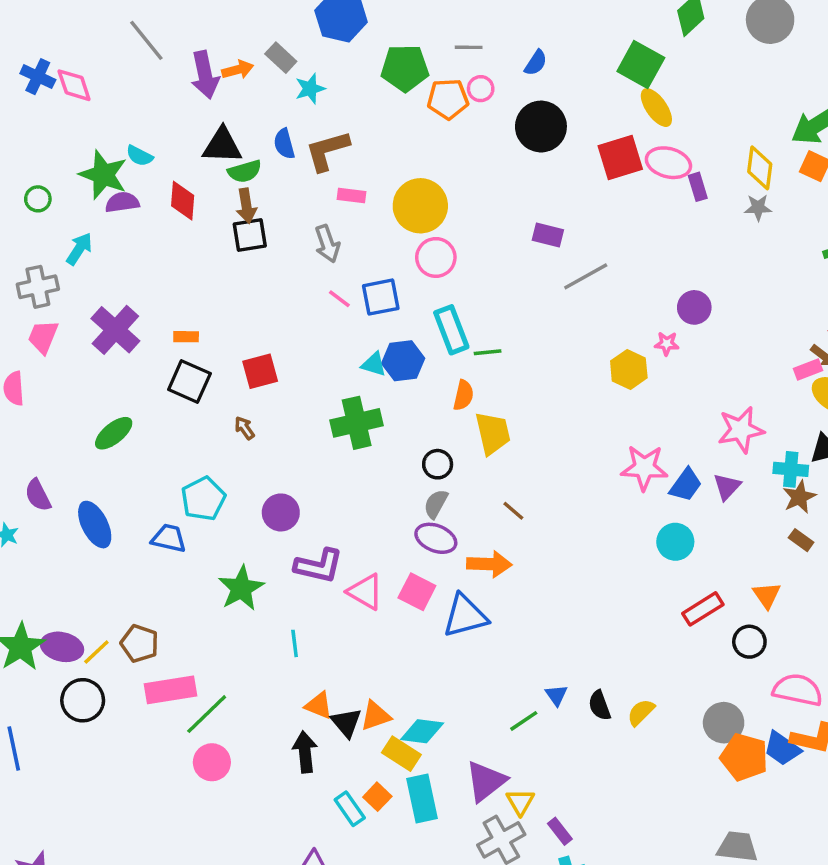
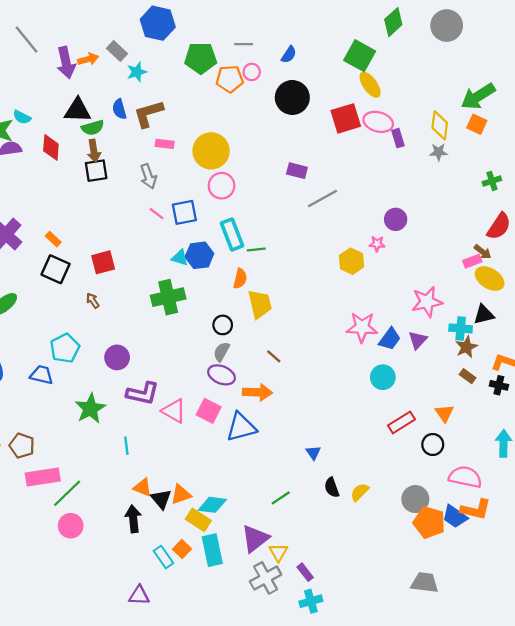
orange rectangle: (186, 337) -> (53, 239), turned 42
blue triangle: (556, 695) -> (313, 453), moved

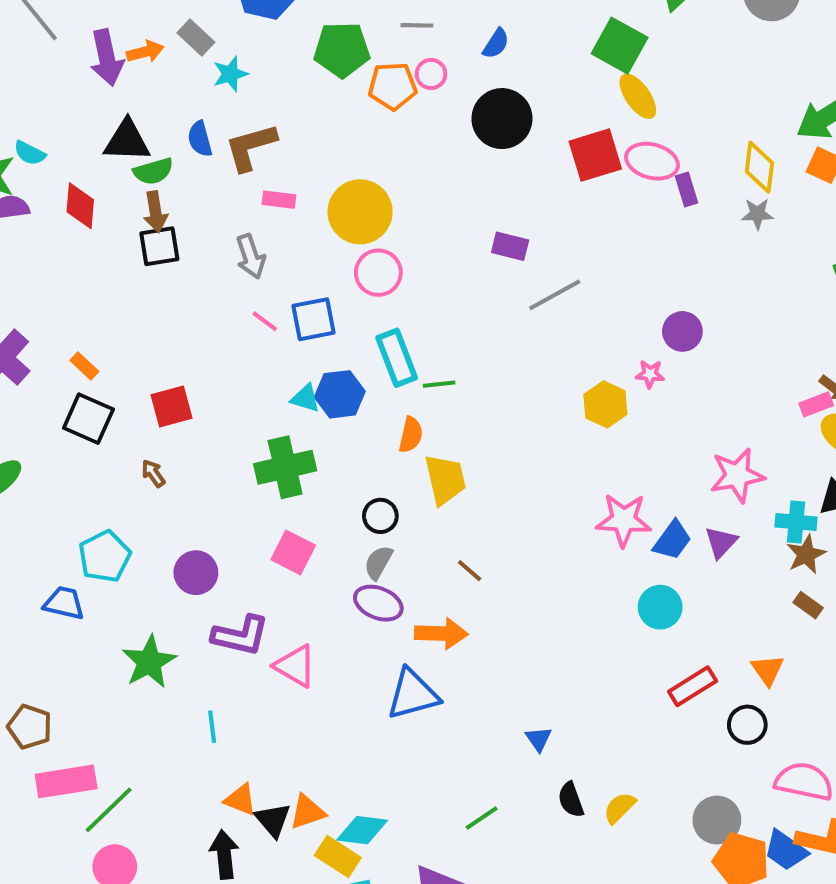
pink square: (209, 411) -> (293, 552), moved

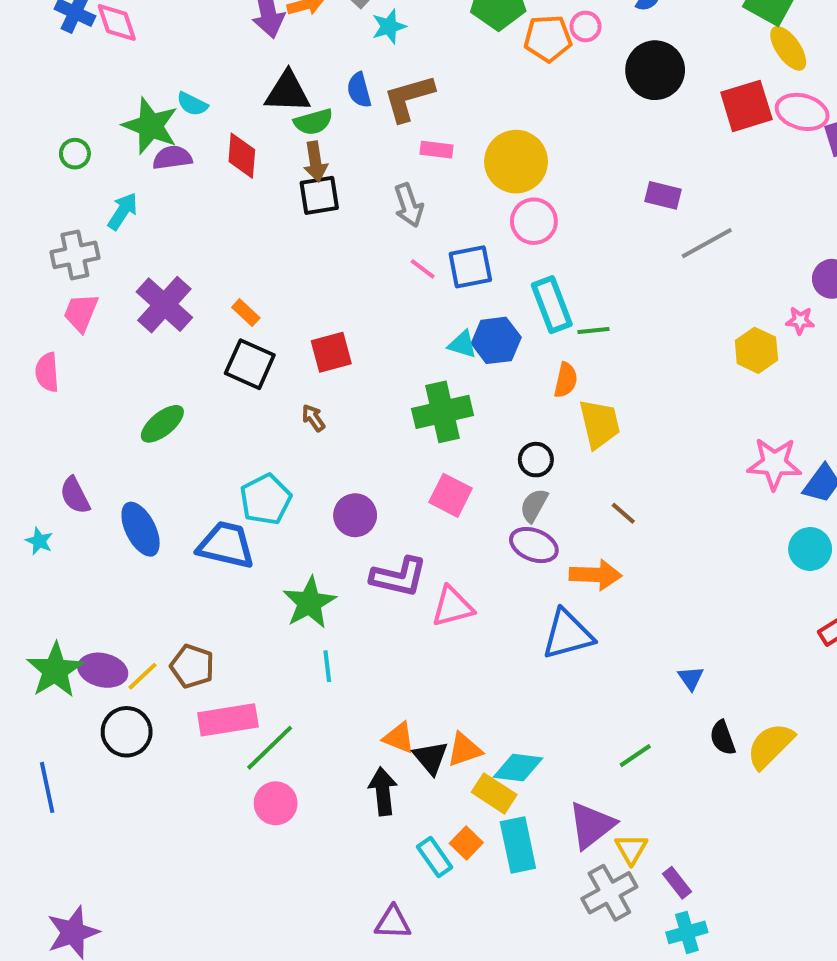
blue trapezoid: (64, 603) -> (226, 545), size x1.4
pink triangle: (295, 666) -> (452, 607), turned -45
cyan line: (212, 727) -> (327, 666), moved
yellow semicircle: (620, 808) -> (770, 746), size x1.5

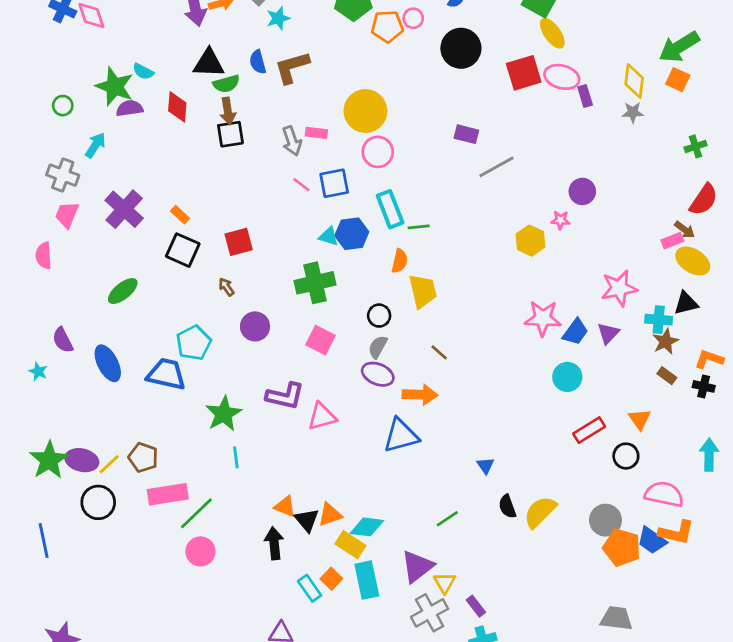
pink rectangle: (437, 150) -> (316, 133), moved
gray cross: (75, 255) -> (63, 175), turned 32
purple circle: (355, 515) -> (255, 326), moved

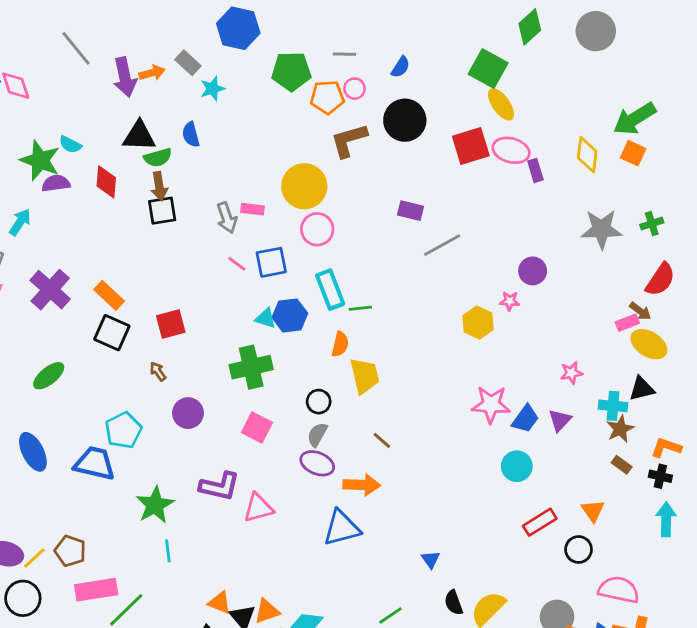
brown L-shape: (292, 67) -> (349, 140), moved
gray star: (633, 112) -> (602, 229), moved, size x1.8
orange rectangle: (180, 215) -> (109, 295), size x1.5
pink star: (619, 288) -> (571, 373), size x0.6
cyan arrow: (709, 455) -> (666, 519), moved

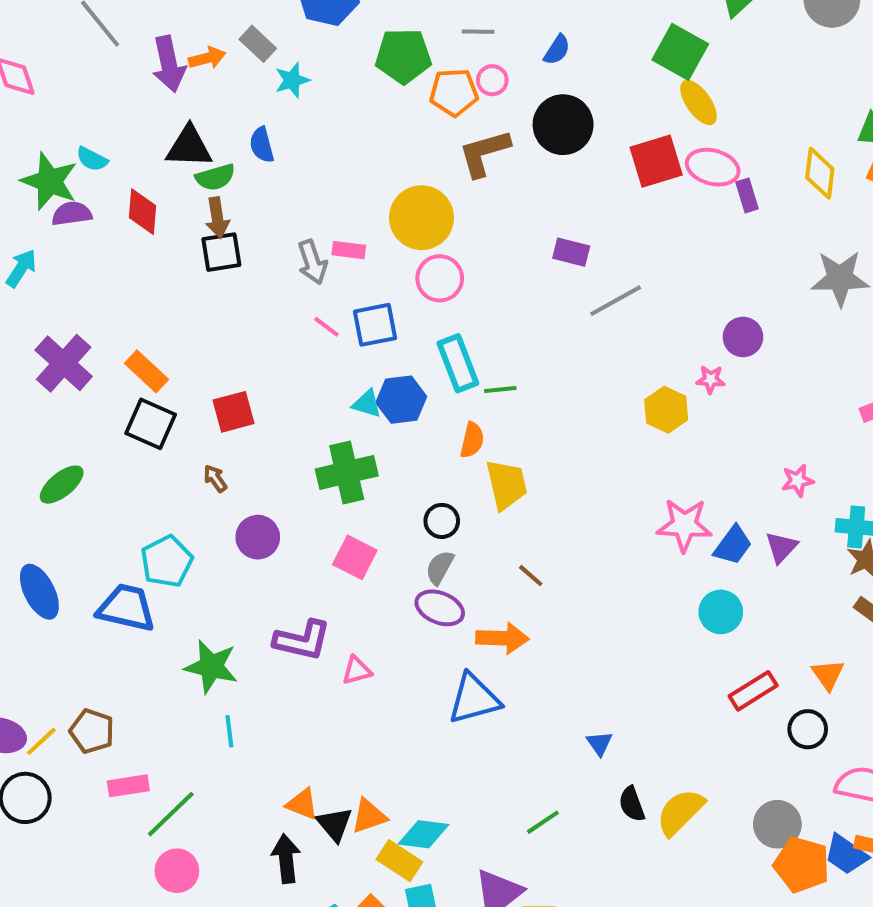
green star: (155, 505) -> (211, 667), turned -30
pink triangle: (258, 508) -> (357, 671), size x0.7
pink rectangle: (96, 590) -> (128, 786), size x0.7

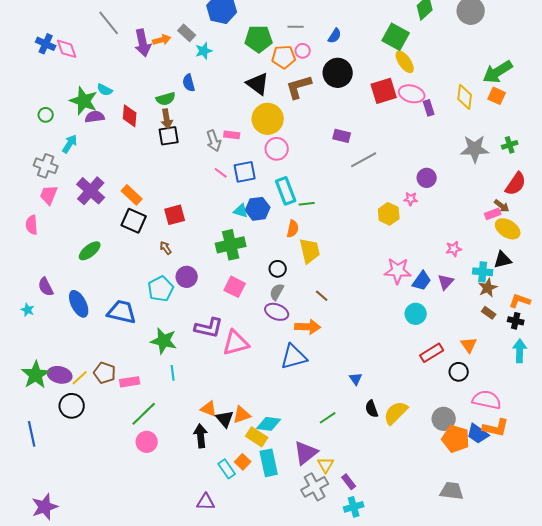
black triangle: (189, 147) -> (258, 84), moved, turned 35
cyan pentagon: (167, 561) -> (161, 289), moved
pink triangle: (357, 671) -> (236, 343), size x1.8
pink rectangle: (128, 786) -> (130, 382), moved

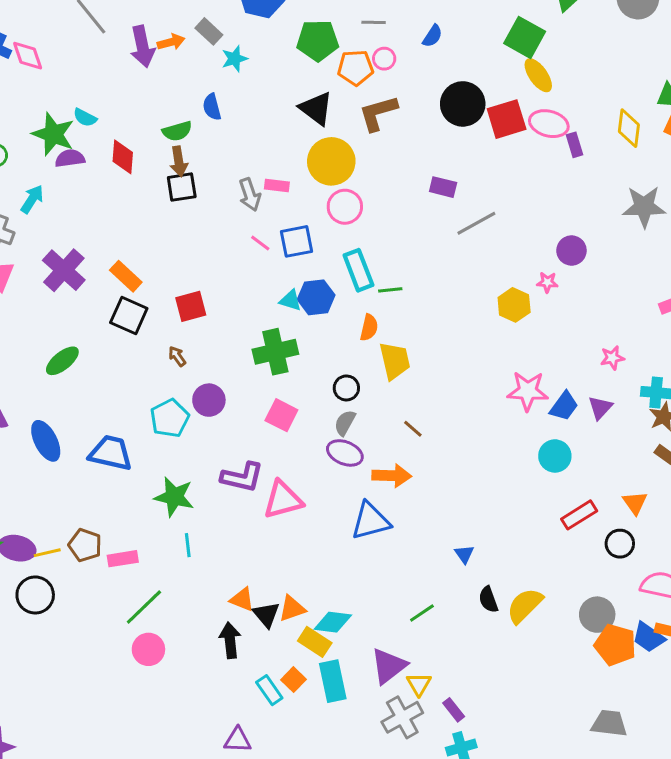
black circle: (338, 73) -> (463, 104), moved
yellow line: (80, 378) -> (47, 553), turned 30

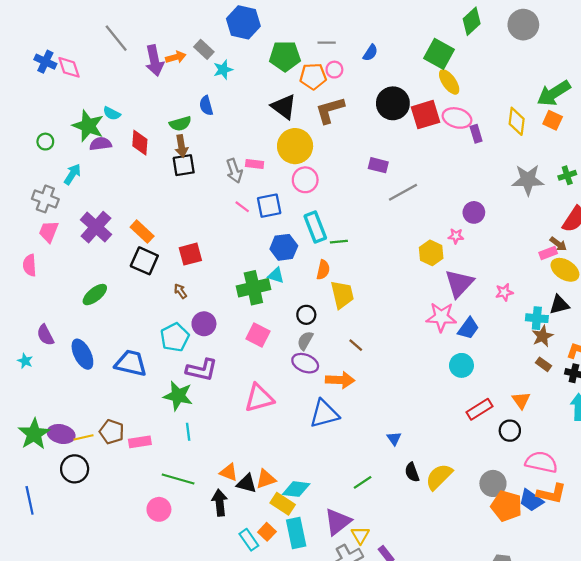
cyan triangle: (290, 300) -> (276, 275), moved
purple triangle: (600, 408) -> (459, 283), moved, size x1.6
purple L-shape: (242, 477) -> (202, 370), moved
green line: (144, 607) -> (178, 479), moved, turned 60
black triangle: (266, 615) -> (247, 483), turned -35

